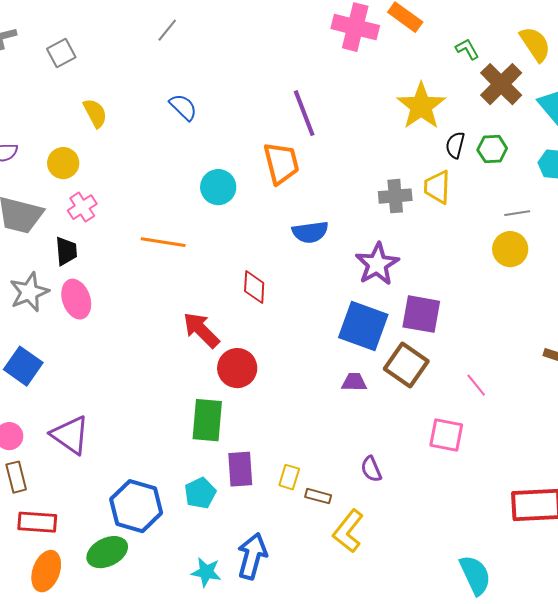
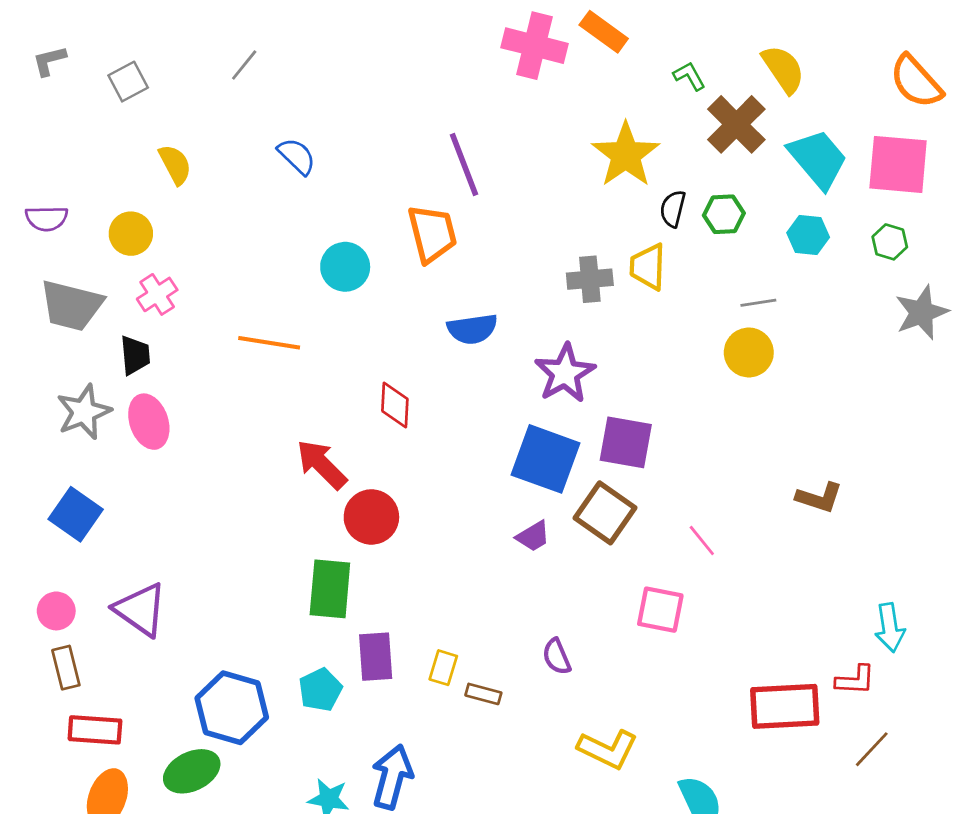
gray line: (167, 30) -> (244, 65), moved
purple trapezoid: (354, 382) -> (533, 536), turned 148
yellow L-shape: (348, 531) -> (608, 749), moved, turned -102

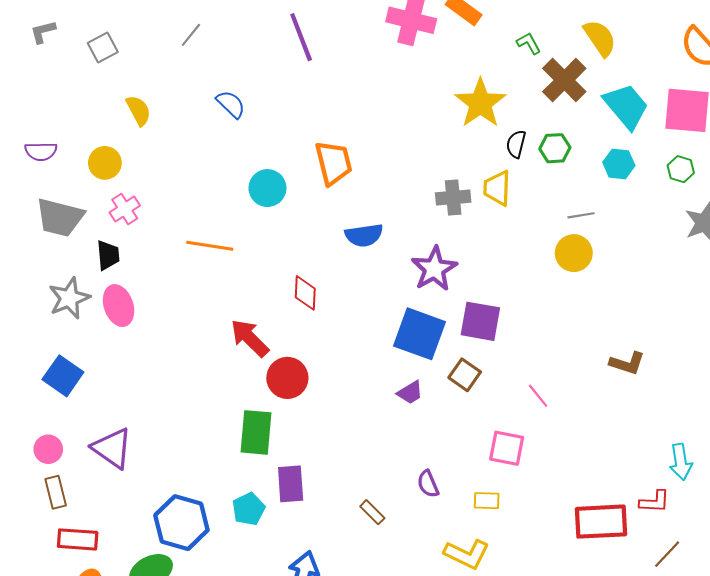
purple line: (464, 164) -> (301, 37), moved
brown square: (605, 513) -> (465, 375), size x0.7
yellow rectangle: (443, 668) -> (487, 501), moved, turned 75
brown rectangle: (483, 694) -> (372, 512), turned 30

